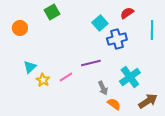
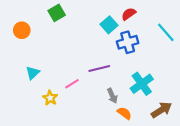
red semicircle: (127, 13) -> (129, 14), moved
cyan line: (152, 30) -> (166, 32), turned -42
yellow star: (43, 80) -> (50, 98), moved

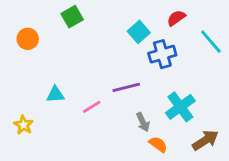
red semicircle: (129, 14) -> (176, 18), moved
cyan triangle: (33, 73) -> (55, 94), moved, turned 40
yellow star: (50, 98) -> (23, 125), moved

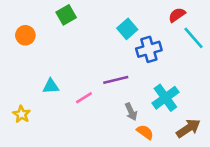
red semicircle: (176, 18) -> (177, 15), moved

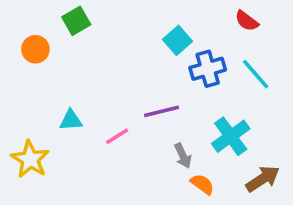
green square: (66, 15) -> (76, 21), moved
red semicircle: (177, 15) -> (247, 21), turned -108
cyan line: (193, 38) -> (256, 74), moved
yellow star: (22, 114) -> (30, 159), size x1.5

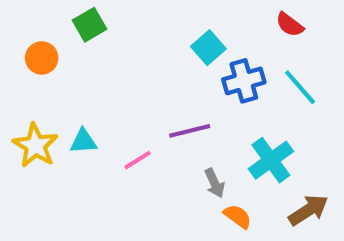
yellow star: (30, 159) -> (35, 146), moved

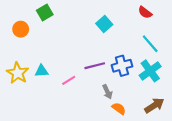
blue cross: (244, 81) -> (122, 66), moved
cyan cross: (271, 160) -> (150, 71), moved

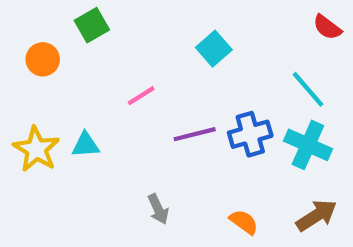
red semicircle: (145, 12) -> (327, 27), moved
cyan cross: (150, 71) -> (308, 145), turned -30
pink line: (69, 80) -> (141, 96), moved
gray arrow: (107, 92) -> (158, 209), moved

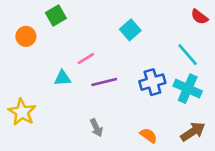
purple line: (195, 134) -> (104, 82), moved
cyan triangle: (85, 145) -> (62, 78), moved
yellow star: (36, 149) -> (22, 112), moved

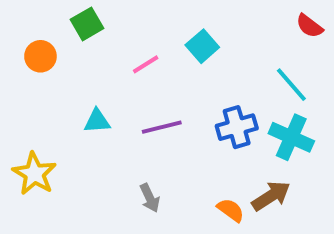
pink line: (86, 59) -> (146, 64), moved
brown arrow: (193, 132) -> (271, 196), moved

